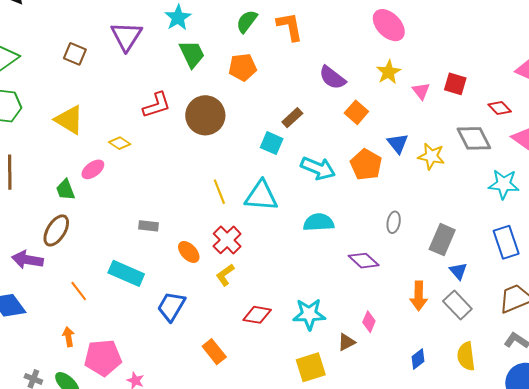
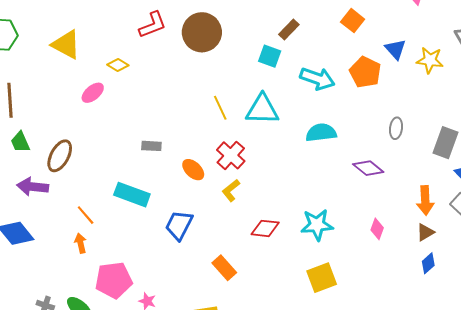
green trapezoid: (65, 190) -> (20, 142), moved
orange arrow: (68, 337) -> (80, 243), moved
brown triangle: (346, 342) -> (425, 232), moved

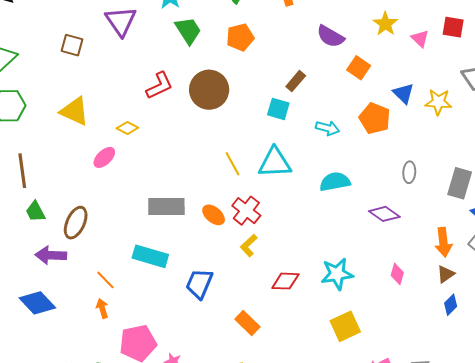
cyan arrow: (317, 79) -> (327, 128), size x0.7
gray rectangle: (151, 146) -> (166, 207), size x1.8
orange ellipse: (193, 170) -> (214, 215), moved

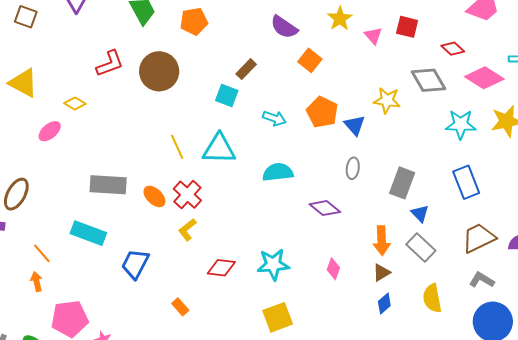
blue triangle: (403, 93) -> (355, 125), moved
orange rectangle: (247, 323) -> (180, 307), size x0.7

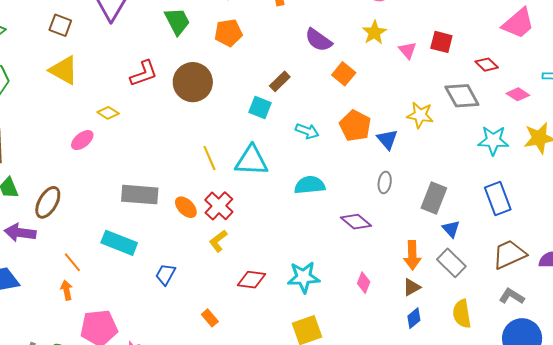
pink diamond: (484, 78) -> (518, 94), size x0.6
yellow triangle: (23, 83) -> (64, 70), moved
blue trapezoid: (135, 264) -> (165, 274), size x0.7

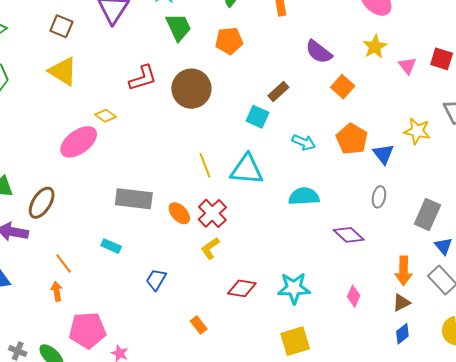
pink ellipse: (82, 140) -> (79, 142), size x1.6
cyan rectangle: (119, 243) -> (111, 246), size x0.6

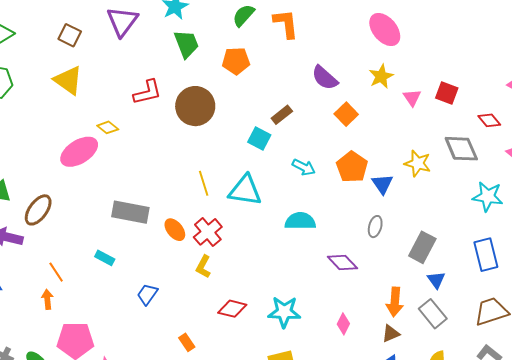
yellow L-shape: (210, 248) -> (203, 267), turned -30

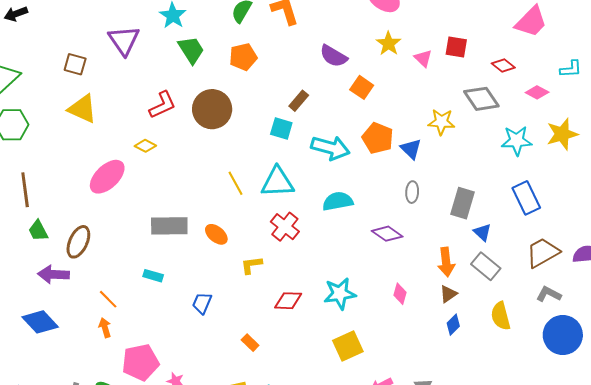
yellow diamond: (108, 127) -> (145, 146), moved
cyan arrow: (304, 167) -> (330, 148), size x1.6
red cross: (208, 232) -> (285, 227), moved
yellow L-shape: (203, 267) -> (251, 265), turned 65

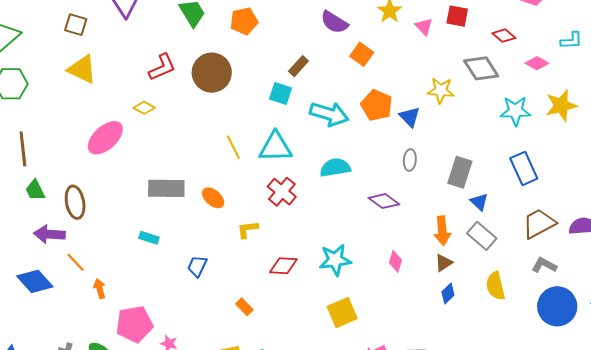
brown ellipse: (78, 242) -> (75, 202), turned -36
orange line: (108, 299) -> (76, 262), moved

